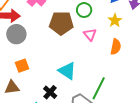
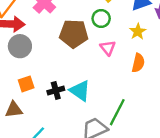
black cross: (50, 92) -> (56, 90), moved, turned 32

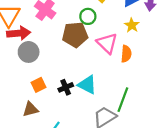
green circle: (101, 18) -> (88, 16), moved
pink triangle: (108, 48) -> (107, 43), size x1.5
orange semicircle: (138, 63) -> (126, 54), moved

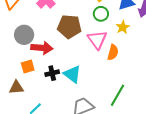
green circle: (88, 16) -> (101, 14), moved
red arrow: (19, 33) -> (42, 48), moved
green line: (123, 100) -> (117, 95), moved

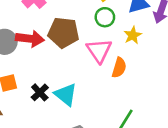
red arrow: (42, 48) -> (30, 39), moved
black cross: (52, 73) -> (40, 92), turned -32

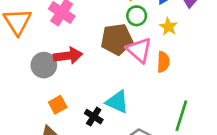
brown pentagon: (63, 33) -> (117, 39), moved
black cross: (40, 92) -> (94, 117), moved

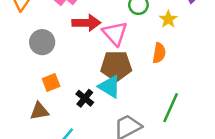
brown pentagon: (117, 39) -> (116, 66), moved
pink triangle: (139, 50) -> (115, 33), moved
red arrow: (68, 56) -> (86, 23), moved

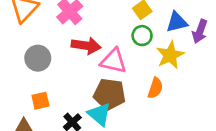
yellow star: (168, 19) -> (170, 55), size x1.5
pink triangle: (115, 33) -> (113, 61), turned -44

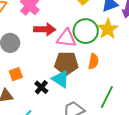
green circle: (142, 36) -> (86, 31), moved, size x1.6
orange semicircle: (155, 88) -> (93, 61), moved

